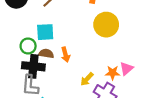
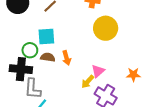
black cross: (33, 66) -> (21, 69), moved
pink triangle: (126, 68) -> (98, 71), moved
orange star: (113, 73) -> (133, 75), moved

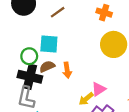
brown semicircle: (48, 57) -> (47, 66), turned -40
black cross: (21, 69) -> (30, 77), moved

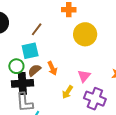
brown line: (58, 12) -> (37, 29), moved
yellow arrow: (86, 99) -> (67, 92), moved

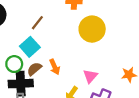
cyan square: (30, 51) -> (30, 47), turned -30

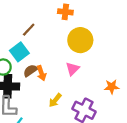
brown semicircle: (34, 69) -> (30, 71), moved
pink triangle: (90, 76) -> (73, 69), moved

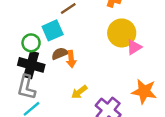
pink triangle: (73, 69) -> (134, 47), moved
orange star: (112, 87) -> (144, 91), size x1.5

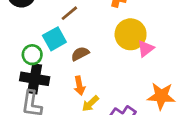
brown semicircle: (60, 54) -> (80, 54), moved
orange arrow: (71, 59) -> (79, 86), moved

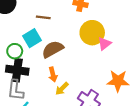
brown line: (69, 13) -> (43, 17), turned 48
brown semicircle: (80, 54) -> (53, 49), size x1.5

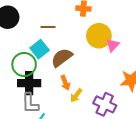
green circle: (15, 51) -> (24, 64), size x1.5

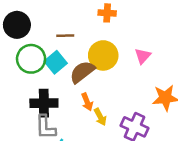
yellow circle: (99, 36) -> (103, 55), moved
green circle: (24, 64) -> (31, 59), moved
yellow arrow: (76, 95) -> (100, 117), turned -64

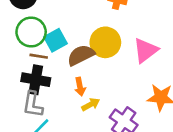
brown line: (65, 36) -> (39, 56), moved
pink triangle: (143, 56) -> (146, 50), size x1.5
yellow arrow: (100, 117) -> (91, 104), turned -102

